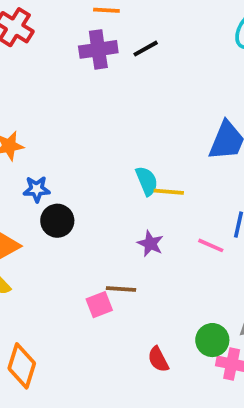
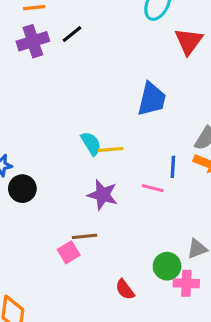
purple star: (150, 244) -> (103, 195), size x1.4

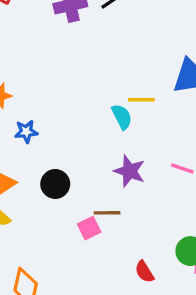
yellow line: (111, 149) -> (141, 100), moved
black circle: (22, 189) -> (55, 184), moved

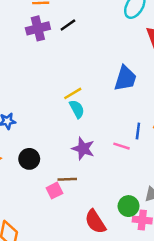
yellow line: (141, 100) -> (73, 93), moved, turned -30
red semicircle: (144, 272) -> (95, 222), size x1.5

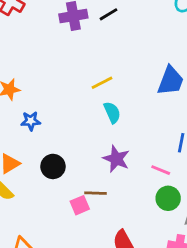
yellow line: (73, 93) -> (102, 83), moved
pink line: (122, 146) -> (161, 170), moved
green circle: (129, 206) -> (168, 198), moved

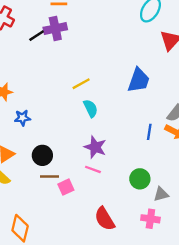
black line: (108, 14) -> (37, 36), moved
pink line: (161, 170) -> (93, 169), moved
brown line: (95, 193) -> (49, 176), moved

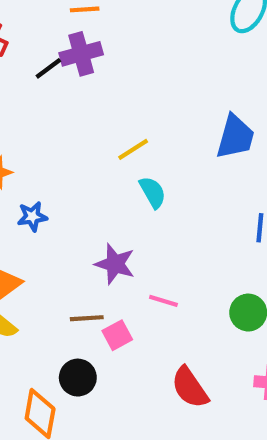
purple star: (95, 147) -> (115, 264), moved
black circle: (42, 155) -> (78, 378), moved

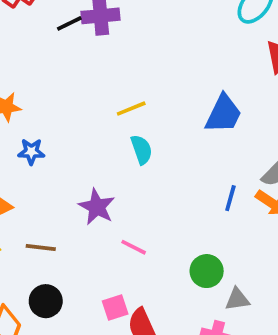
brown line: (87, 318) -> (41, 247), moved
pink square: (117, 335) -> (115, 308), moved

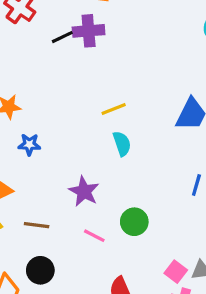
pink line: (134, 247) -> (94, 236), moved
green circle: (207, 271) -> (134, 222), moved
pink square: (115, 308) -> (176, 272), moved, turned -35

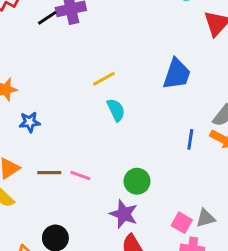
purple star: (84, 191) -> (124, 214), moved
brown line: (37, 225) -> (49, 173), moved
pink line: (94, 236) -> (80, 175), moved

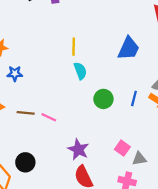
yellow line: (104, 79) -> (74, 47), turned -66
green circle: (137, 181) -> (103, 99), moved
pink square: (182, 223) -> (122, 148), moved

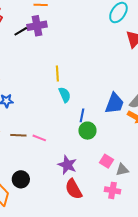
blue trapezoid: (129, 48) -> (114, 103), moved
green circle: (103, 99) -> (87, 131), moved
blue line: (134, 99) -> (82, 115), moved

